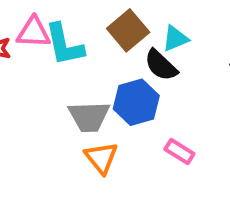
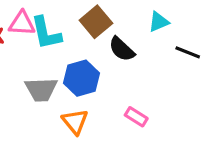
cyan triangle: (175, 39) -> (159, 22), moved
blue hexagon: (136, 102) -> (81, 78), moved
gray trapezoid: (89, 117) -> (41, 89), moved

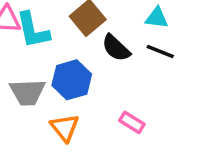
cyan triangle: (159, 22) -> (157, 18), turned 30
black line: (188, 52) -> (160, 52), moved

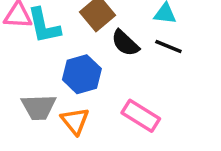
gray trapezoid: (27, 92) -> (39, 107), moved
pink rectangle: (132, 122) -> (141, 116), size x1.5

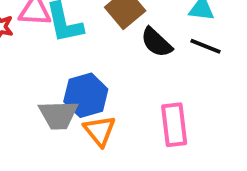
blue hexagon: (82, 74) -> (86, 95), moved
pink rectangle: (141, 116) -> (174, 125), turned 51

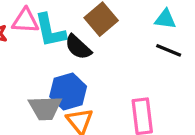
black semicircle: (156, 42) -> (78, 47), moved

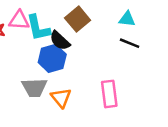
blue hexagon: (68, 92) -> (52, 58), moved

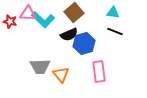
cyan L-shape: (38, 28) -> (43, 20), turned -35
black semicircle: (60, 41) -> (69, 35), moved, turned -66
blue hexagon: (52, 58) -> (84, 44), moved

